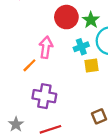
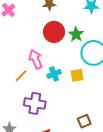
pink arrow: (46, 47) -> (36, 59), turned -30
cyan cross: (81, 47) -> (54, 74), moved

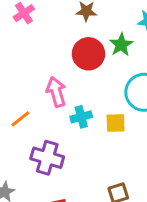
green star: (76, 34) -> (121, 45), moved
orange line: (21, 76) -> (20, 119), moved

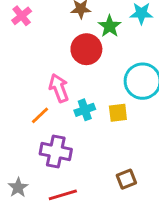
green star: (121, 45) -> (110, 26), moved
orange line: (20, 119) -> (40, 115), moved

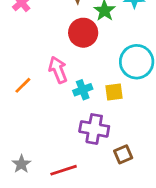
orange line: (40, 115) -> (23, 85), moved
purple cross: (56, 152) -> (94, 129), moved

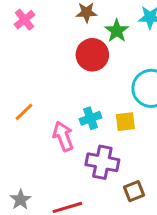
pink arrow: (58, 70) -> (63, 136), moved

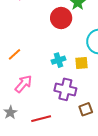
pink arrow: (63, 136) -> (23, 84), moved, turned 60

